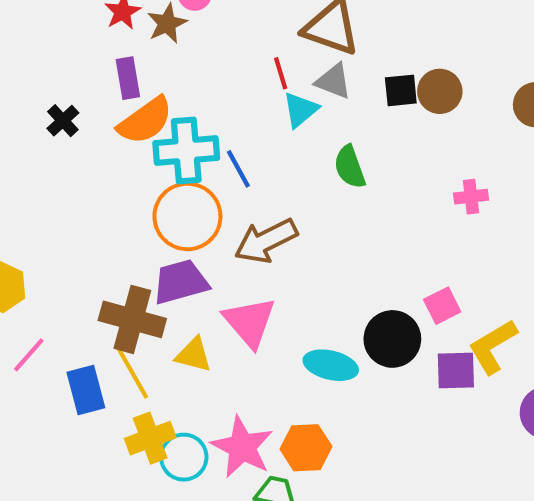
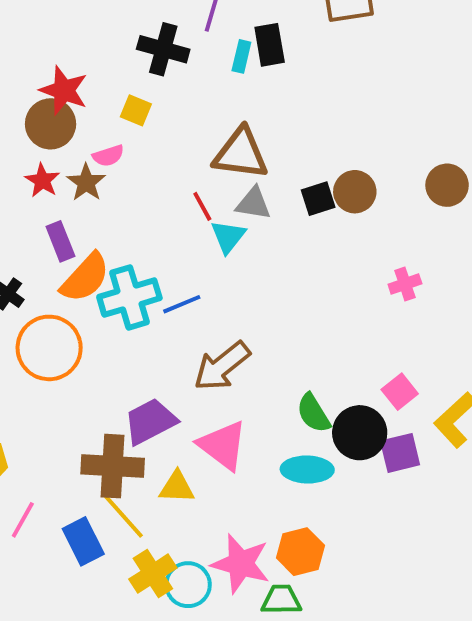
green semicircle: (350, 167) -> (313, 413), moved
blue line: (238, 169) -> (182, 304), turned -72
orange circle: (187, 216) -> (49, 348), moved
purple square: (456, 370) -> (400, 453), moved

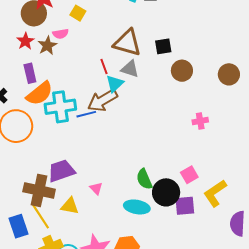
black square: (318, 199) -> (163, 46), moved
brown arrow: (222, 366) -> (102, 100), moved
pink triangle: (223, 445) -> (96, 188), size x0.5

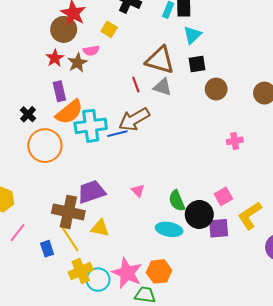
cyan triangle: (115, 84) -> (192, 35), moved
pink triangle: (96, 188) -> (138, 191), moved
blue rectangle: (19, 226) -> (47, 249), size x0.7

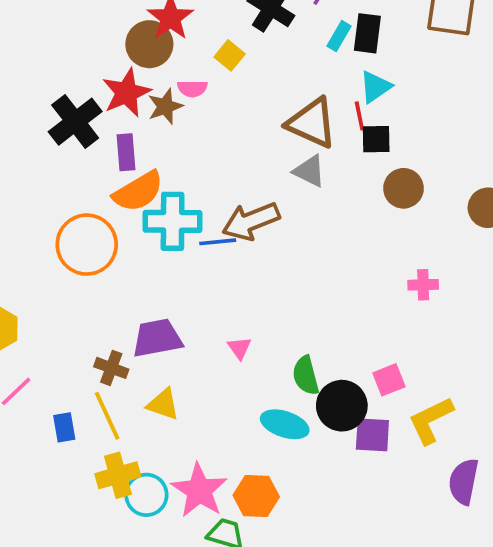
red star: (55, 58) -> (127, 93), size x1.5
red line: (136, 84) -> (359, 116), moved
black cross: (28, 114) -> (75, 122), moved, size x1.8
brown cross: (68, 212) -> (111, 368), size x0.6

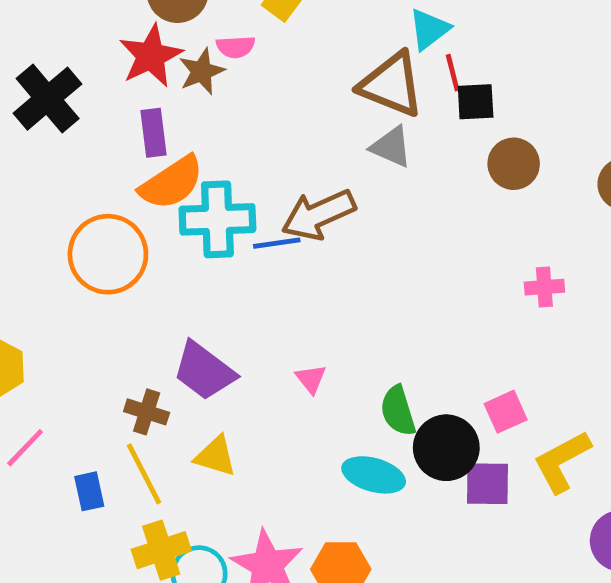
cyan triangle: (375, 87) -> (429, 29), moved
black cross: (75, 122) -> (48, 99), moved
purple trapezoid: (157, 338) -> (204, 371), turned -130

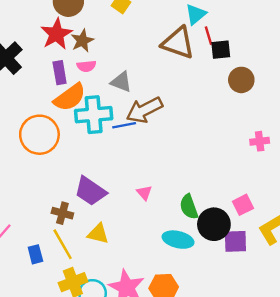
pink semicircle: (236, 47) -> (86, 66), moved
gray triangle: (391, 147) -> (121, 82), moved

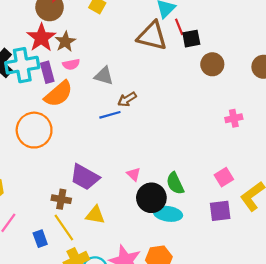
brown arrow: (144, 110) -> (127, 99), size x0.6
cyan cross: (94, 115) -> (22, 65), moved
black circle: (214, 224) -> (151, 198), moved

